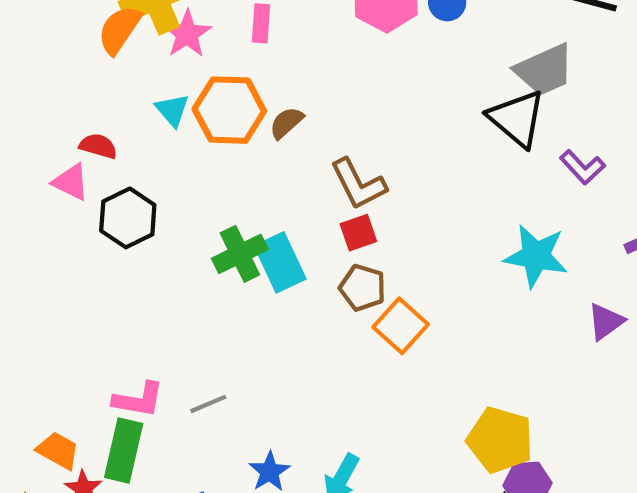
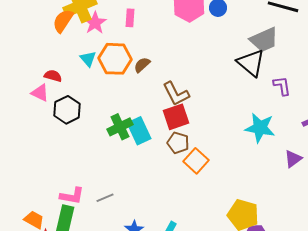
purple L-shape: (582, 167) -> (282, 86), turned -145
red square: (358, 233) -> (176, 117), size x1.5

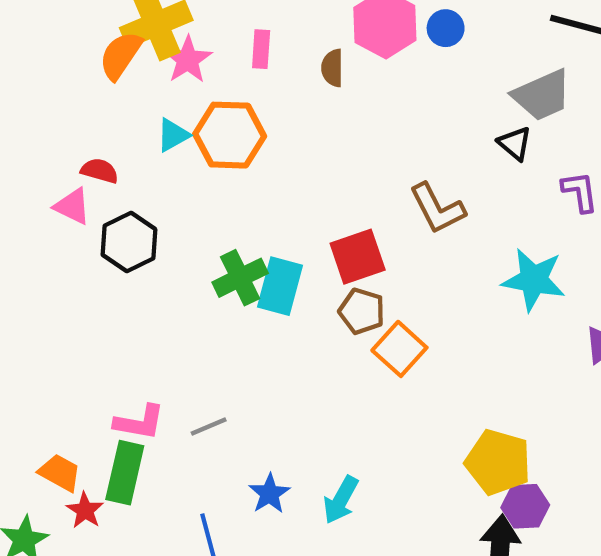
cyan triangle: (88, 59) -> (173, 135), turned 42
black triangle: (251, 63) -> (515, 143), size x0.6
brown semicircle: (142, 65) -> (332, 68), moved, turned -48
brown L-shape: (176, 94) -> (437, 208), moved
cyan rectangle: (139, 131) -> (280, 286), turned 40

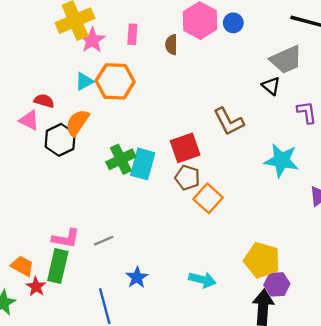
orange semicircle: (121, 55) -> (77, 123), moved
cyan arrow: (341, 500) -> (202, 280), moved, turned -105

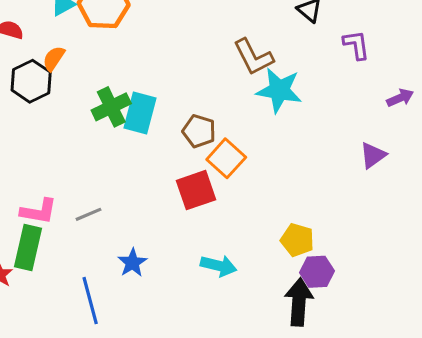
orange semicircle: (77, 123) -> (54, 58), size x0.7
red square: (185, 148) -> (196, 190), moved
cyan star: (281, 160) -> (279, 90), moved
yellow pentagon: (262, 260) -> (297, 240), size x0.7

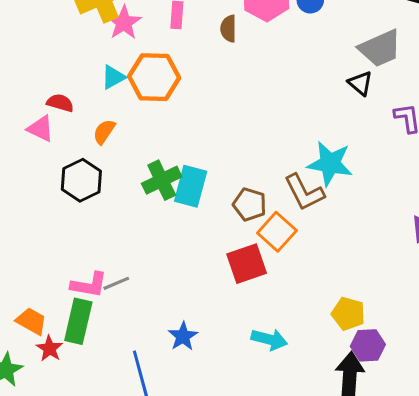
brown L-shape: (253, 57) -> (304, 192), moved
black hexagon: (31, 81) -> (81, 180), moved
gray line: (89, 214) -> (116, 283), moved

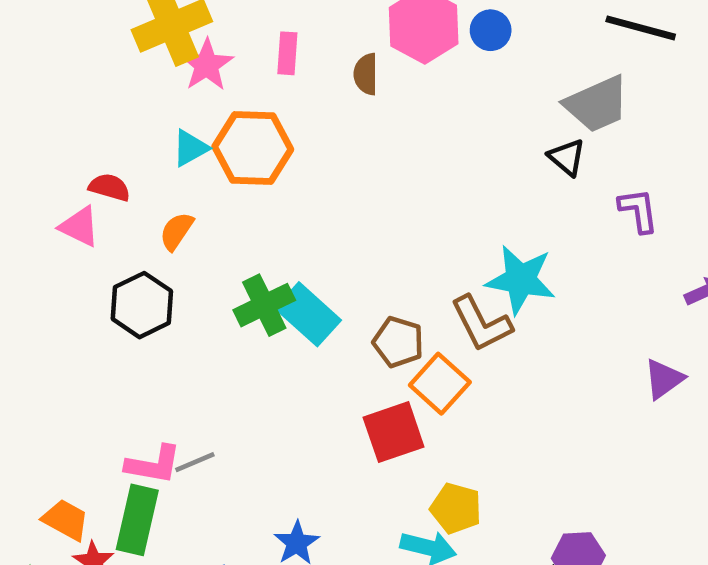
cyan rectangle: (191, 186) -> (308, 314), turned -63
yellow pentagon: (348, 314) -> (456, 508), moved

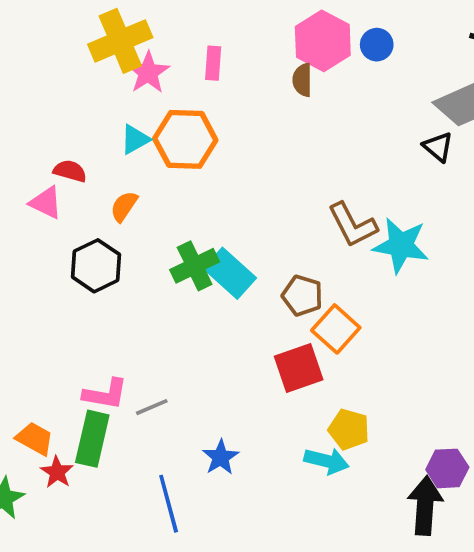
brown semicircle: (366, 74) -> (302, 80), moved
brown L-shape: (481, 324) -> (353, 225), moved
gray line: (195, 462) -> (152, 407), moved

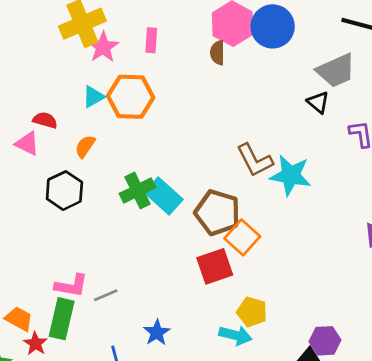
blue circle: (377, 45) -> (273, 26), size x1.8
brown pentagon: (302, 296) -> (217, 213), size x1.5

